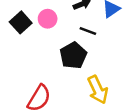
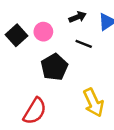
black pentagon: (73, 55) -> (54, 67), moved

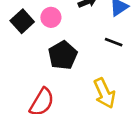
black line: (84, 44) -> (114, 42), moved

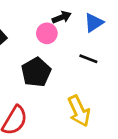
pink circle: (51, 17) -> (47, 33), moved

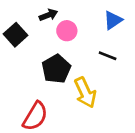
black arrow: (62, 17) -> (48, 15), moved
yellow arrow: (79, 111) -> (85, 93), moved

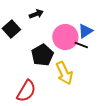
blue triangle: (113, 20) -> (85, 31), moved
pink circle: (67, 31) -> (65, 37), moved, size x1.6

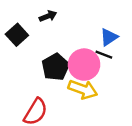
pink circle: (65, 37) -> (84, 65), moved
yellow arrow: (64, 73) -> (83, 89), turned -45

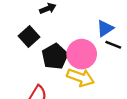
black square: (17, 35) -> (29, 37), moved
black line: (104, 55) -> (113, 45), moved

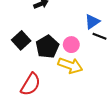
black square: (29, 37) -> (21, 40), moved
pink circle: (82, 54) -> (71, 45), size x0.6

